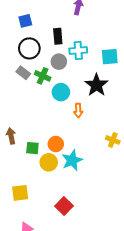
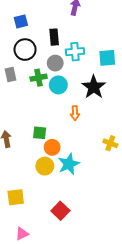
gray rectangle: (23, 73) -> (10, 75), moved, turned 40
green cross: (43, 76) -> (39, 78), turned -35
cyan circle: (61, 92) -> (58, 85), moved
green square: (32, 148) -> (40, 133), moved

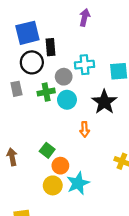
blue square: (21, 21) -> (27, 33), size x1.6
black rectangle: (54, 37) -> (51, 47), moved
green square: (40, 133) -> (47, 150), turned 32

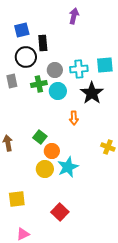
blue square: (27, 33) -> (22, 30), size x0.7
cyan cross: (85, 65) -> (79, 69), moved

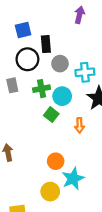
gray circle: (55, 70) -> (60, 64), moved
green square: (40, 137) -> (51, 115), moved
yellow circle: (45, 169) -> (50, 192), moved

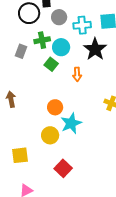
gray rectangle: (12, 85) -> (21, 51), moved, turned 32

